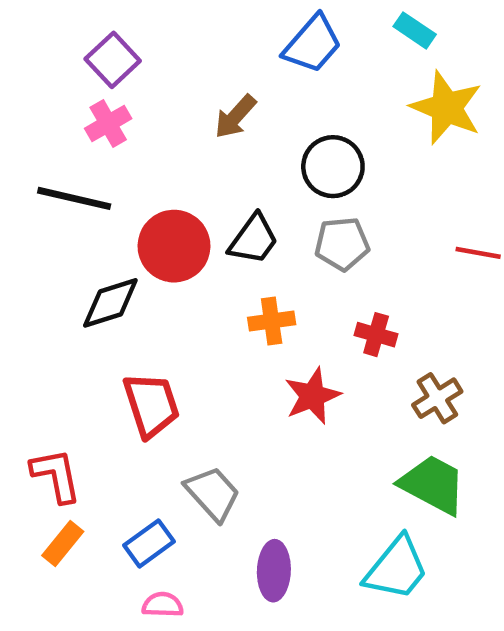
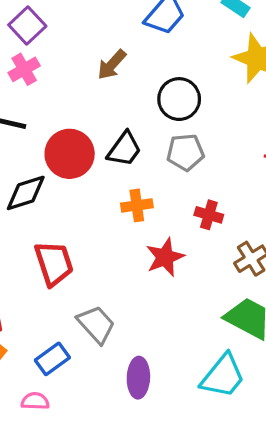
pink semicircle: (163, 605) -> (35, 401), moved

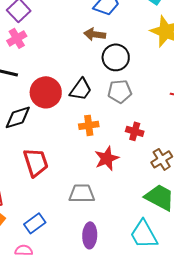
brown arrow: (112, 65) -> (95, 34), moved, turned 55
gray trapezoid: (96, 324) -> (82, 193), moved, turned -48
cyan trapezoid: (223, 376) -> (144, 234), turned 112

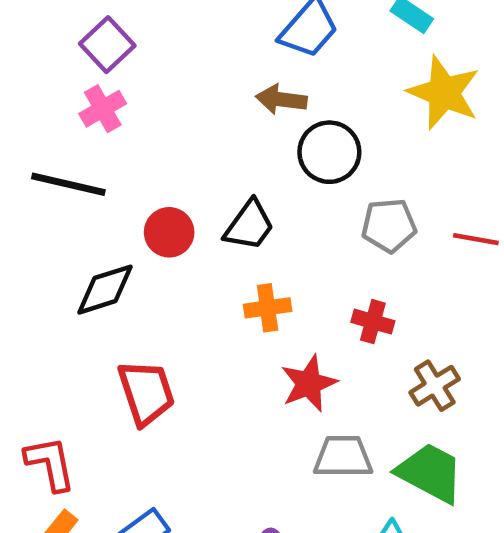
gray pentagon: (120, 91) -> (389, 225), moved
red circle: (46, 92) -> (169, 232), size x0.7
gray trapezoid: (82, 193) -> (343, 457), moved

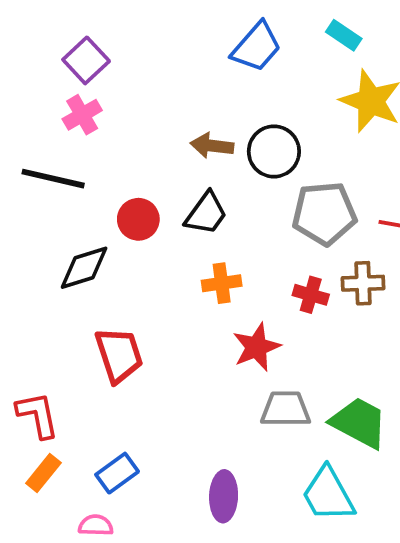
brown arrow: (281, 99) -> (212, 146), moved
gray pentagon: (389, 225) -> (324, 213), size x1.4
brown cross: (435, 386) -> (363, 283), moved, turned 30

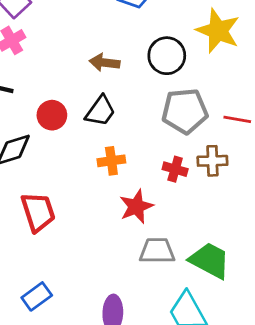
black circle: (274, 151) -> (167, 56), moved

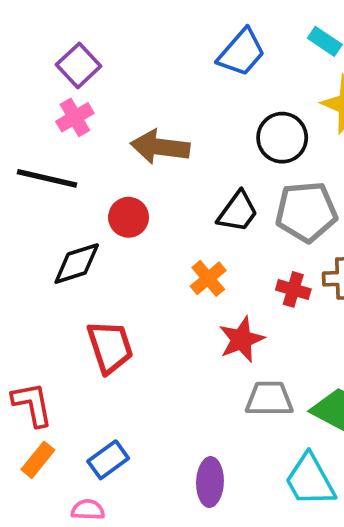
brown arrow: (105, 63) -> (160, 147), moved, size x1.4
black trapezoid: (100, 111) -> (238, 212), moved
orange cross: (111, 161) -> (208, 278), turned -32

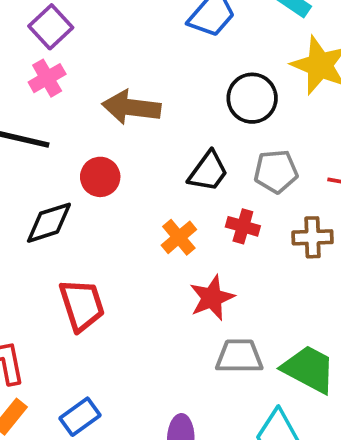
gray pentagon: (306, 212) -> (276, 171), size x0.7
red cross: (293, 289) -> (243, 226), moved

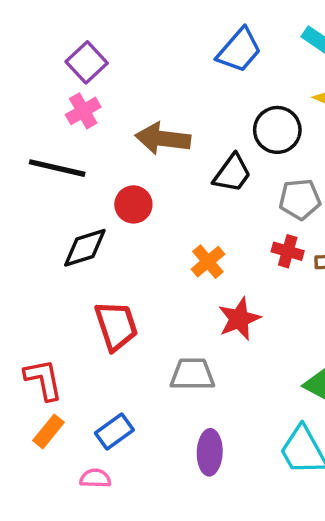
black trapezoid: (208, 171) -> (232, 173), moved
red cross: (243, 226) -> (288, 251), moved
gray trapezoid: (239, 356) -> (192, 374), moved

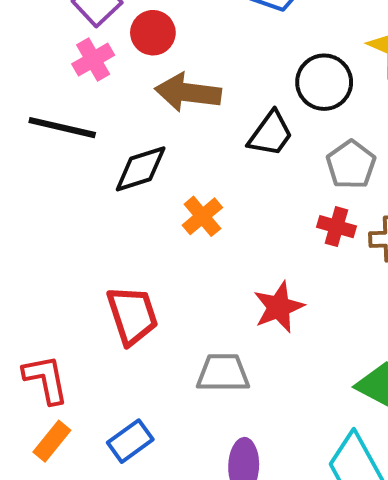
gray pentagon: (300, 199) -> (351, 165), turned -30
red circle: (133, 204) -> (153, 33), moved
black diamond: (85, 248) -> (141, 169), moved
orange cross: (208, 262) -> (202, 216), moved

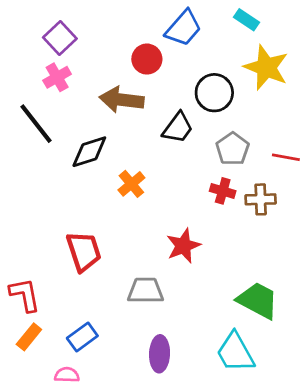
red circle: (153, 33) -> (147, 59), moved
black line: (62, 128) -> (36, 124), turned 39

